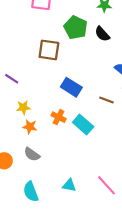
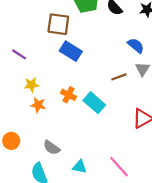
blue rectangle: (71, 87) -> (71, 51), moved
brown line: (106, 100) -> (119, 77), turned -40
gray semicircle: (32, 154) -> (52, 148), moved

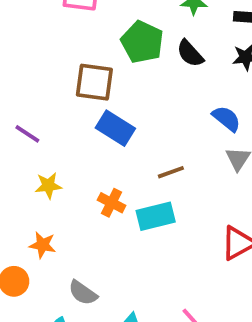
brown line: (119, 77) -> (171, 172), moved
cyan rectangle: (94, 103) -> (156, 216), turned -55
orange star: (38, 105) -> (43, 245), moved

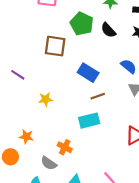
blue rectangle: (115, 128) -> (88, 73), moved
yellow star: (48, 186) -> (46, 99), moved
orange cross: (112, 203) -> (65, 147), moved

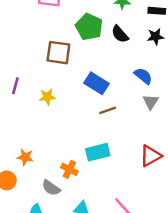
purple line: (18, 75) -> (15, 86), turned 72
yellow star: (46, 99) -> (47, 97), moved
cyan rectangle: (89, 121) -> (98, 152), moved

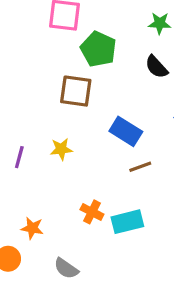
green pentagon: (89, 27) -> (98, 49), moved
purple line: (15, 86) -> (19, 157), moved
orange cross: (69, 169) -> (92, 212), moved

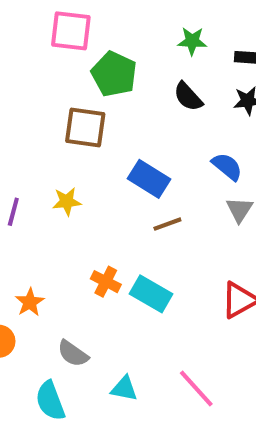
cyan rectangle: (127, 222) -> (151, 294), turned 44
orange star: (32, 228) -> (30, 302), turned 30

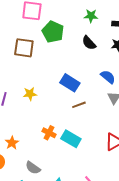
brown square: (85, 127) -> (24, 48), moved

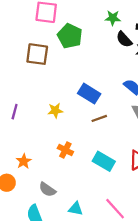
black semicircle: (89, 43) -> (124, 39), moved
yellow star: (30, 94) -> (55, 110), moved
cyan rectangle: (71, 139) -> (104, 161), moved

